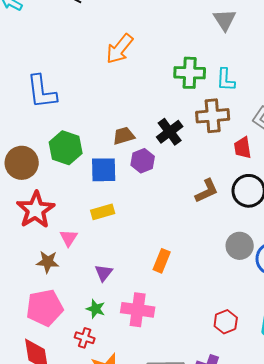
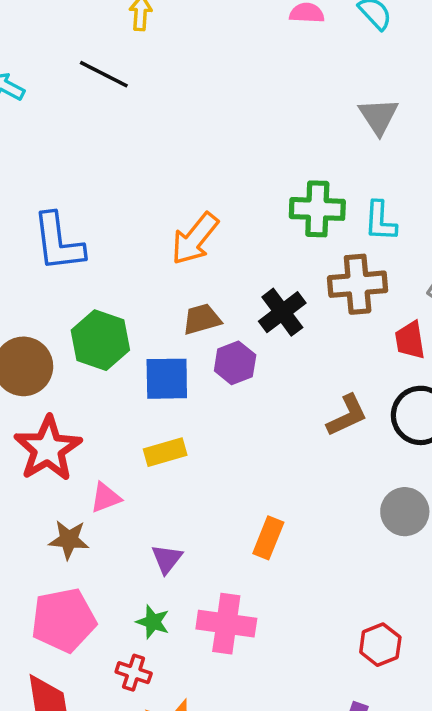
orange arrow: (120, 49) -> (195, 239), moved
pink triangle: (69, 238) -> (106, 498), turned 36

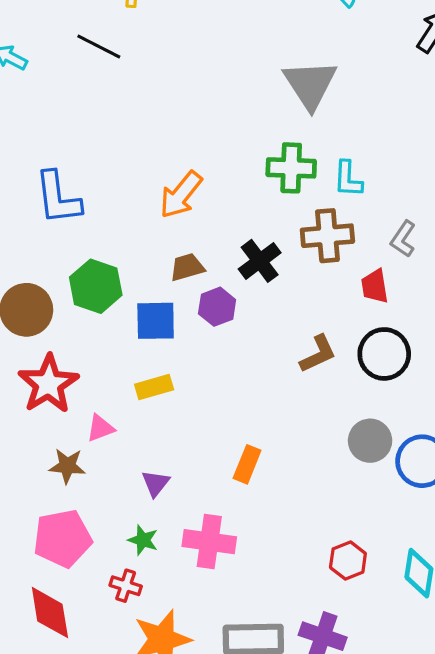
gray triangle: (379, 116) -> (310, 84), moved, size x1.5

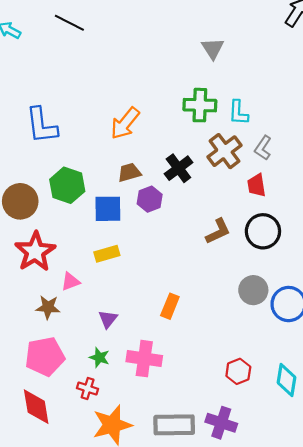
gray triangle: (310, 84) -> (213, 48), size x0.6
brown cross: (327, 236) -> (224, 151), turned -32
gray L-shape: (403, 239) -> (263, 148), moved

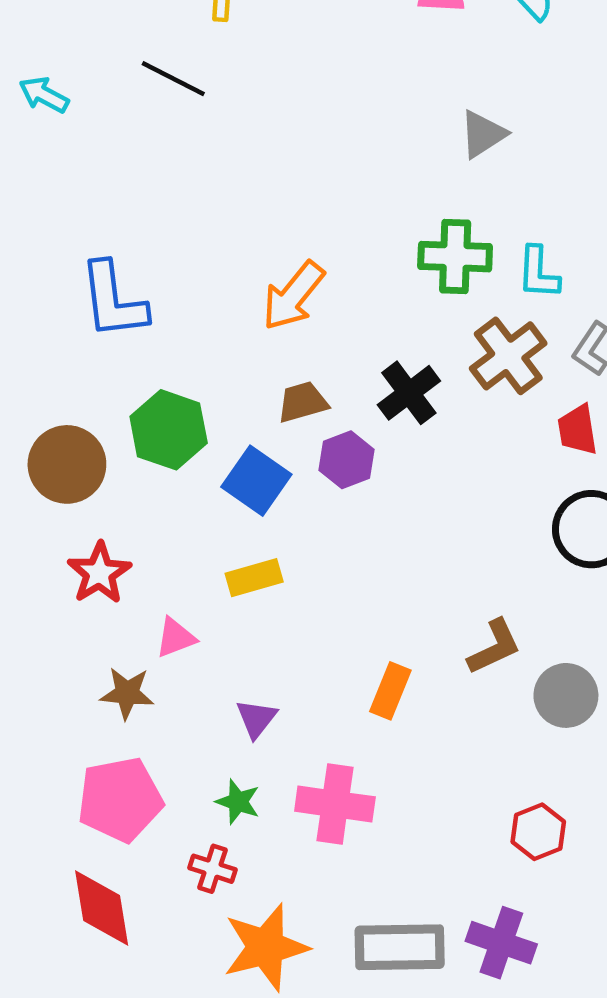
gray triangle: (213, 48) -> (483, 134), turned 30
blue square: (108, 209) -> (256, 481), turned 36
brown L-shape: (218, 231) -> (494, 647), moved
red star: (35, 252) -> (99, 573), size x0.7
gray circle: (253, 290) -> (566, 695), moved

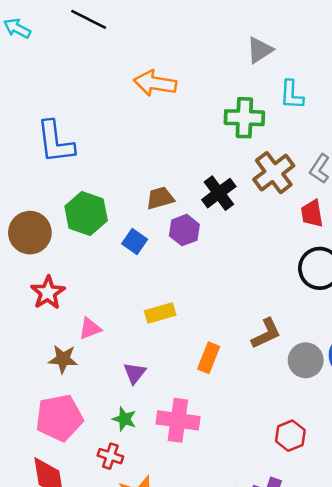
cyan L-shape: (538, 273) -> (292, 95), moved
orange arrow: (293, 296) -> (155, 83), moved, turned 60
blue square: (256, 481) -> (135, 242), size x0.7
yellow rectangle: (254, 578) -> (160, 313), moved

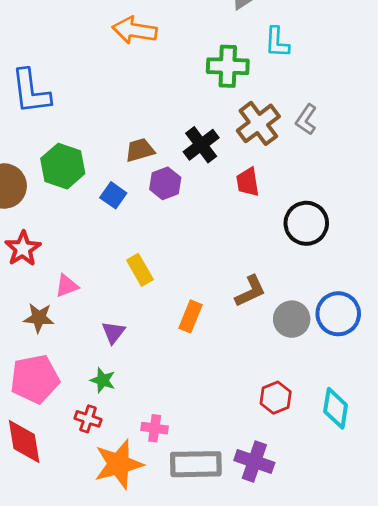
red trapezoid: (312, 213) -> (248, 182), moved
yellow rectangle: (160, 313) -> (140, 270), turned 76
pink cross: (178, 420) -> (155, 428), moved, size x0.6

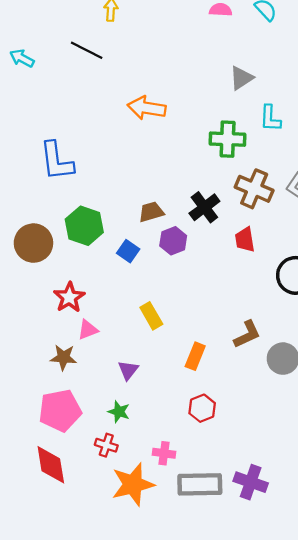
brown cross: (258, 123) -> (254, 189), turned -30
red star: (23, 249) -> (69, 297), moved
red hexagon: (276, 398) -> (202, 408), moved

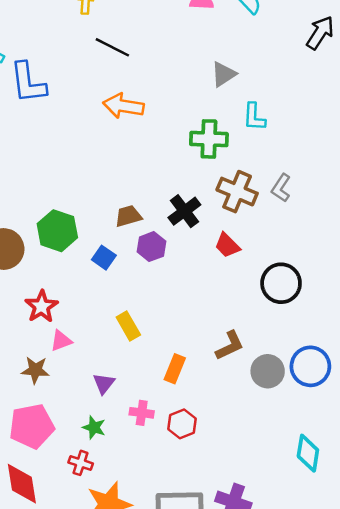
black line: (87, 50) -> (112, 47), moved
blue L-shape: (57, 161) -> (28, 83), moved
red trapezoid: (245, 240) -> (227, 245), turned -36
pink cross: (164, 453) -> (142, 413), moved

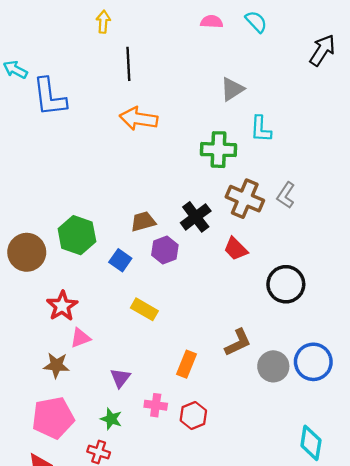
black line: (112, 47) -> (128, 64), turned 60
yellow rectangle: (128, 326) -> (144, 309), moved, turned -30

